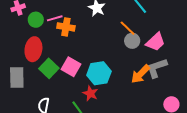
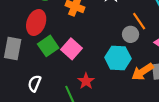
gray circle: (132, 41) -> (131, 34), moved
cyan hexagon: (99, 73) -> (118, 58), moved

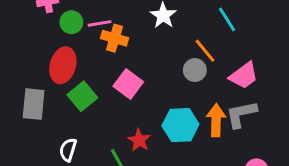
pink square: (72, 49) -> (128, 84), moved
cyan hexagon: (118, 58) -> (180, 125), moved
orange arrow: (142, 72) -> (216, 120), turned 130

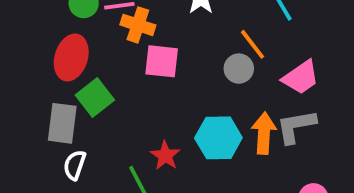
pink square: (128, 84) -> (162, 61), moved, turned -32
gray rectangle: (34, 104) -> (62, 123), moved

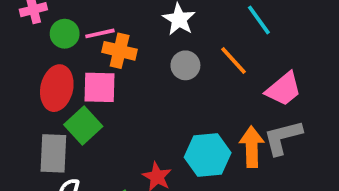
pink square: (162, 61) -> (99, 87), moved
gray circle: (239, 69) -> (185, 65), moved

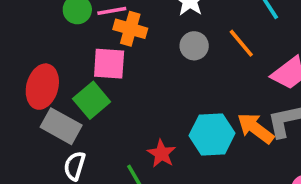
red ellipse: (57, 88) -> (42, 87), moved
orange arrow: (252, 147) -> (255, 128), turned -54
gray rectangle: (53, 153) -> (61, 126), turned -66

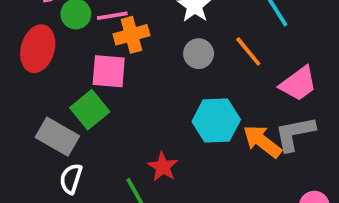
orange cross: (130, 29) -> (131, 35), turned -32
red ellipse: (42, 87) -> (38, 49), moved
cyan hexagon: (212, 134) -> (216, 121), moved

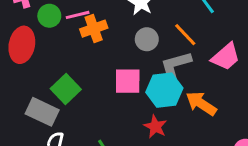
pink square: (109, 71) -> (128, 81), moved
gray L-shape: (295, 134) -> (176, 65), moved
red star: (163, 167) -> (155, 127), moved

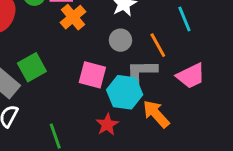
orange cross: (94, 29) -> (73, 17), turned -35

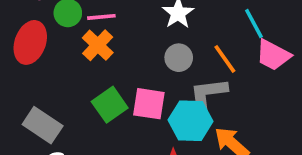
orange cross: (73, 17) -> (98, 45), moved
green square: (32, 67) -> (110, 105), moved
pink trapezoid: (191, 76) -> (273, 55), moved, turned 60

